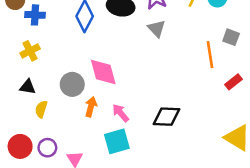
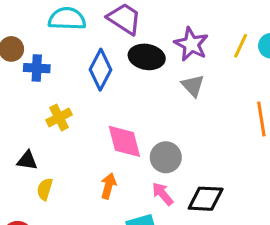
yellow cross: (30, 51) -> (59, 117), moved
gray circle: (72, 84) -> (166, 157), moved
pink arrow: (121, 113) -> (163, 194), moved

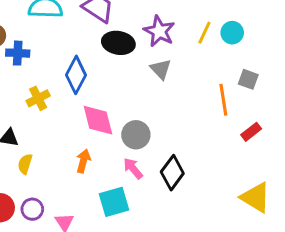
blue diamond: (100, 70) -> (76, 75), moved
black diamond: (206, 199) -> (172, 173), turned -56

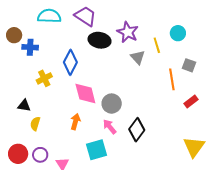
yellow line: (204, 33) -> (157, 45), moved, turned -42
gray triangle: (161, 69) -> (138, 57), moved
yellow triangle: (255, 197) -> (194, 147), turned 35

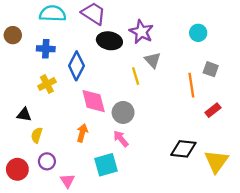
yellow line: (157, 45) -> (136, 76), moved
blue cross: (30, 47) -> (46, 49), moved
black diamond: (137, 130) -> (183, 149), moved, turned 60
purple circle: (40, 155) -> (47, 161), moved

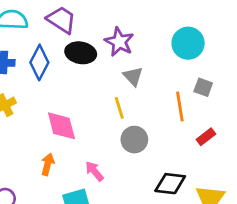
cyan circle: (198, 33) -> (188, 43), size x1.5
blue diamond: (76, 66) -> (39, 62), moved
yellow line: (136, 76) -> (119, 108), moved
gray circle: (123, 112) -> (134, 140), moved

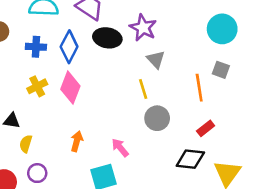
cyan circle: (188, 43) -> (222, 29), moved
pink diamond: (61, 126) -> (70, 88), moved, turned 36
red rectangle: (206, 137) -> (206, 128), moved

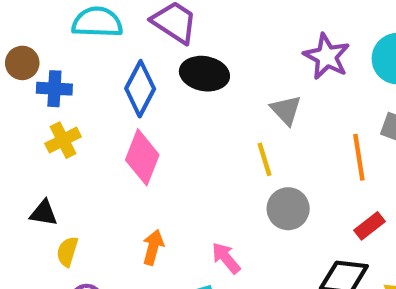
purple star: (143, 28) -> (327, 56), moved
blue cross: (36, 47) -> (54, 89), moved
yellow cross: (37, 86) -> (63, 140), moved

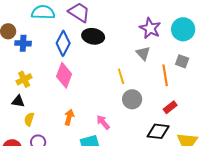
gray triangle: (286, 110) -> (143, 53), moved
yellow cross: (63, 140) -> (24, 79), moved

